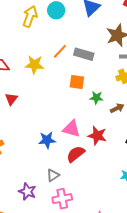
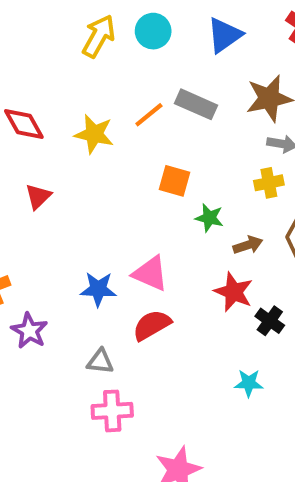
gray rectangle: (84, 54) -> (196, 104), moved
red star: (97, 136) -> (234, 292), moved
gray triangle: (53, 175) -> (100, 361), turned 32
purple star: (27, 191) -> (29, 331), moved

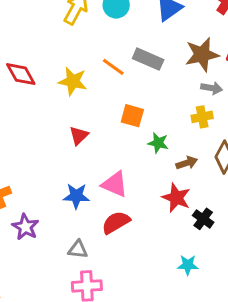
orange line: (149, 115) -> (113, 67), turned 75
red triangle: (38, 196) -> (79, 136), moved

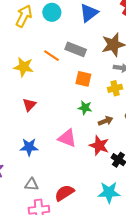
orange square: (132, 116) -> (83, 79), moved
pink triangle: (115, 184) -> (67, 138), moved
red semicircle: (116, 222) -> (64, 193), moved
cyan star: (188, 265) -> (109, 192), size x1.5

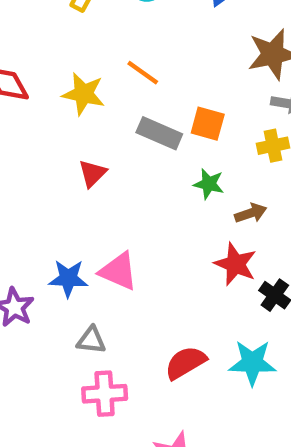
gray rectangle: (76, 49) -> (159, 133), moved
pink triangle: (67, 138) -> (118, 271), moved
blue star: (29, 147) -> (68, 278), moved
red semicircle: (64, 193) -> (186, 363), moved

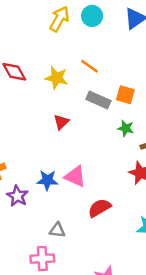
gray triangle: (91, 340) -> (57, 230), moved
red semicircle: (186, 363) -> (99, 208), moved
pink cross: (105, 394) -> (42, 259), moved

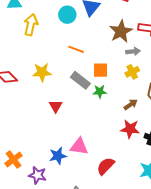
cyan circle: (92, 16) -> (67, 15), moved
orange line: (90, 66) -> (76, 49), moved
gray rectangle: (98, 100) -> (80, 80), turned 30
green star: (126, 128) -> (100, 91), moved

